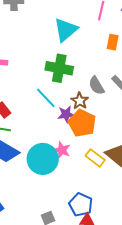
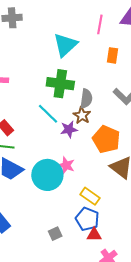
gray semicircle: (97, 86) -> (86, 99), moved, turned -138
orange pentagon: (82, 123) -> (106, 139), moved
yellow rectangle: (95, 158) -> (90, 196), moved

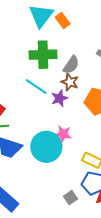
orange rectangle: (113, 55) -> (63, 20), moved, turned -35
gray semicircle: (86, 99) -> (71, 65), turned 36
gray square: (55, 234) -> (71, 198), moved

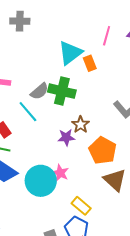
gray semicircle: (71, 65) -> (39, 91), moved
cyan line: (36, 87) -> (28, 112), moved

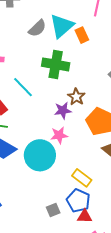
gray semicircle: (39, 91) -> (37, 28), moved
pink star: (60, 173) -> (59, 135), moved, turned -30

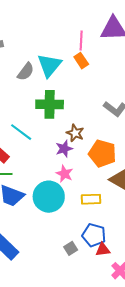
orange rectangle: (82, 35) -> (81, 61), moved
pink star: (59, 135) -> (64, 174), turned -30
yellow rectangle: (82, 178) -> (91, 199), moved, turned -30

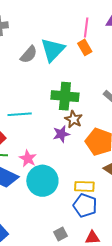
green cross: (50, 104) -> (65, 96), moved
cyan line: (21, 132) -> (20, 114), turned -45
pink star: (64, 174) -> (28, 158), moved
blue pentagon: (94, 235) -> (85, 205), moved

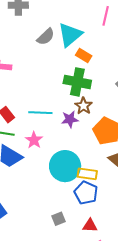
orange rectangle: (85, 47) -> (84, 56), moved, turned -35
cyan line: (20, 114) -> (40, 113), moved
cyan circle: (42, 181) -> (65, 166), moved

